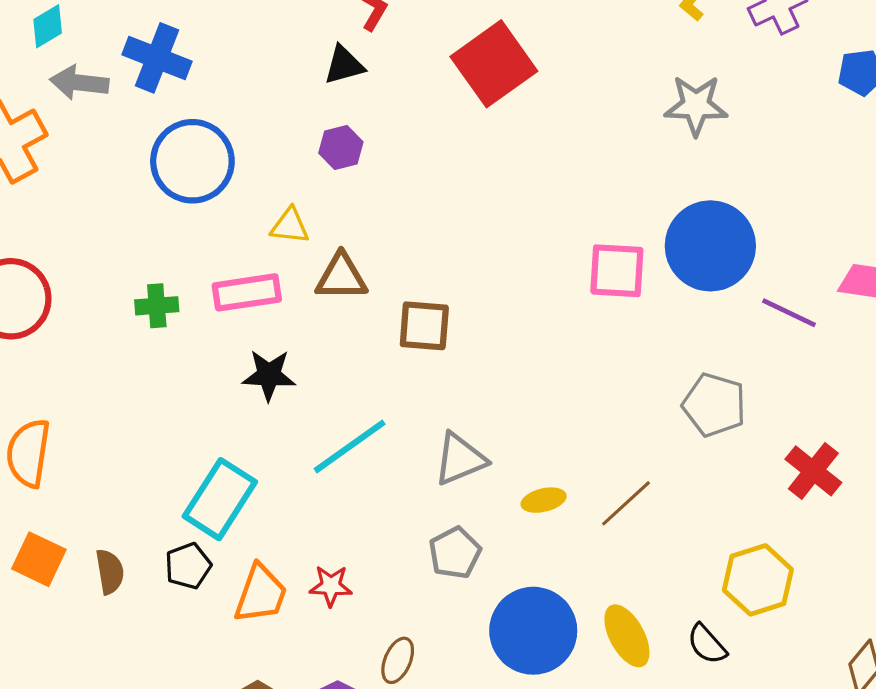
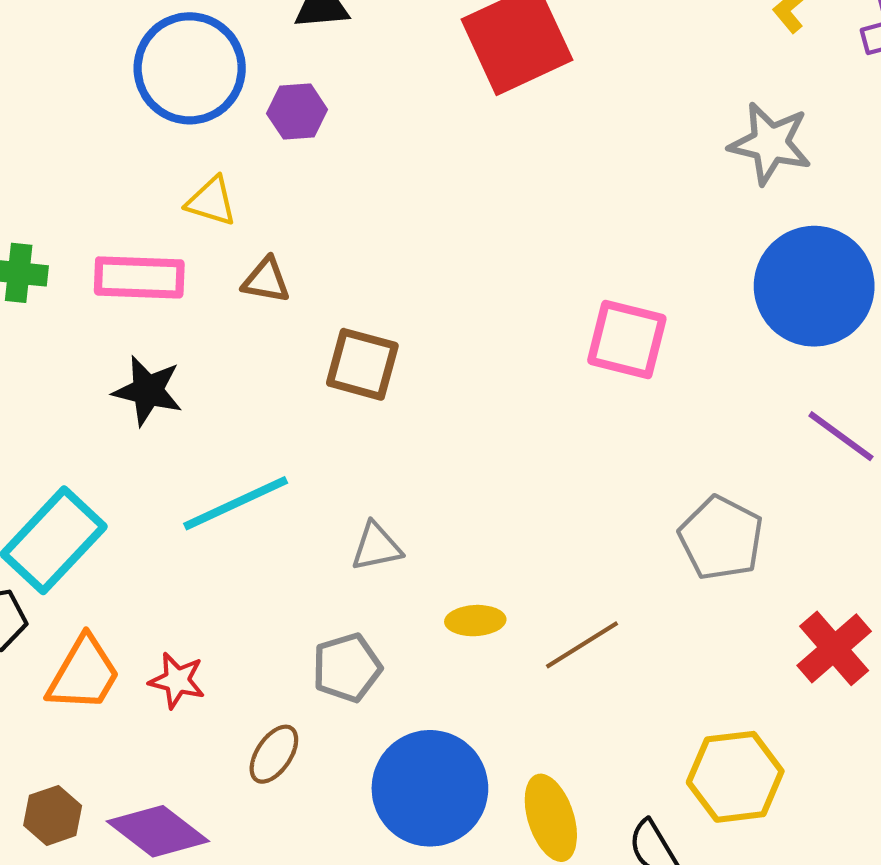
blue circle: (192, 161) -> (190, 68), moved
blue circle: (710, 246) -> (814, 286), moved
brown triangle: (341, 277) -> (266, 280), size x0.7
gray triangle: (460, 459) -> (376, 547), size x0.7
brown ellipse: (398, 660) -> (274, 754), moved

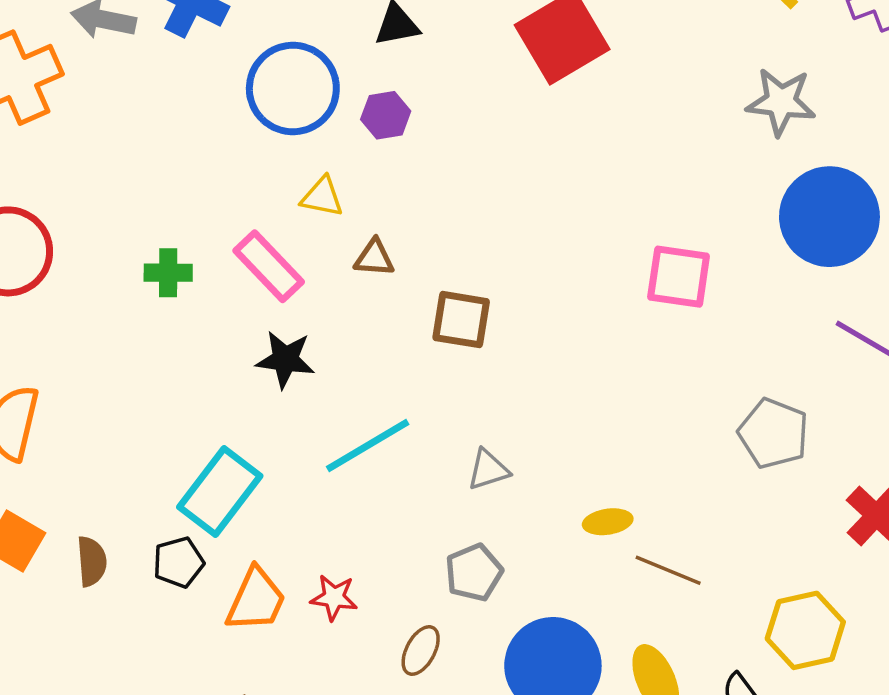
pink rectangle: (139, 277) -> (269, 266), turned 50
yellow ellipse: (475, 621) -> (608, 522), moved
brown line: (582, 645) -> (668, 570), moved, turned 60

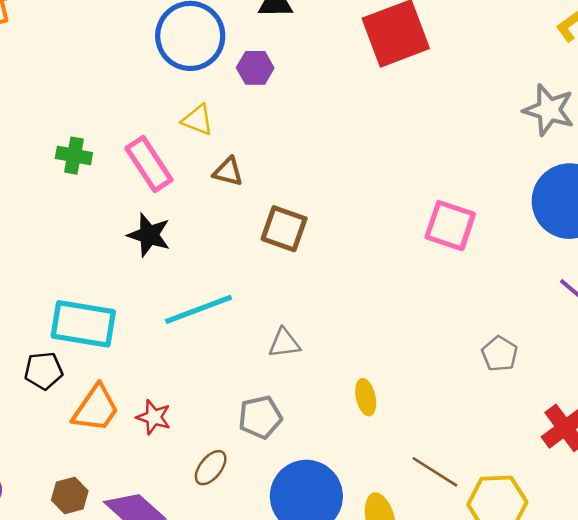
gray pentagon: (773, 433) -> (500, 354), size x0.7
cyan rectangle: (220, 492) -> (83, 324), turned 52
yellow ellipse: (608, 522) -> (366, 397), turned 76
brown line: (668, 570) -> (435, 472), moved

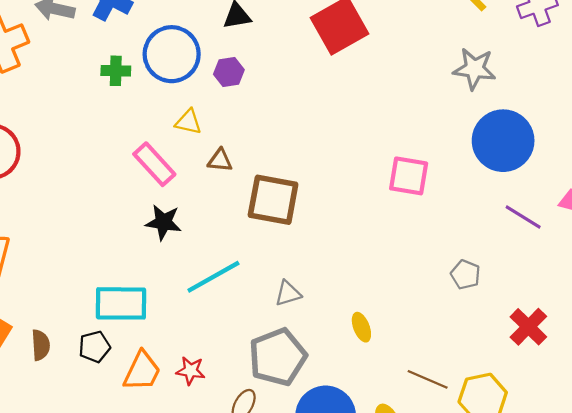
green cross: (74, 156) -> (116, 71), moved
brown square: (284, 229) -> (273, 200), size x1.4
gray pentagon: (260, 417) -> (278, 357), size x1.6

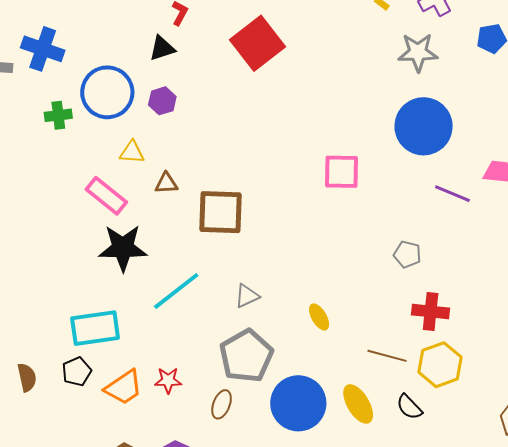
gray star: (474, 69) -> (418, 52), moved
black star: (163, 222) -> (123, 248), size x1.4
red cross: (528, 327) -> (431, 311), moved, turned -30
orange trapezoid: (142, 371) -> (124, 387), turned 39

